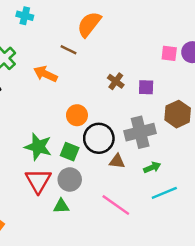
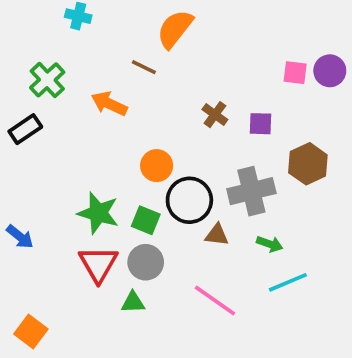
green arrow: (152, 167) -> (270, 244), turned 42

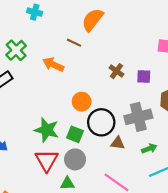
green arrow: (270, 244) -> (149, 149), turned -40

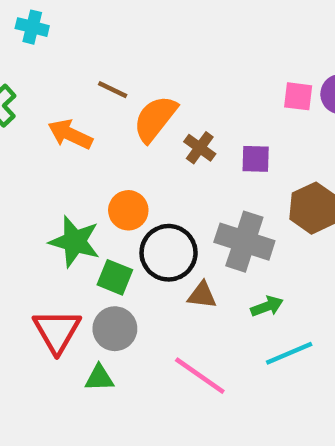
orange semicircle: (92, 20) -> (155, 119), moved
gray cross: (138, 117) -> (244, 242), turned 32
green star: (47, 130) -> (75, 242), moved

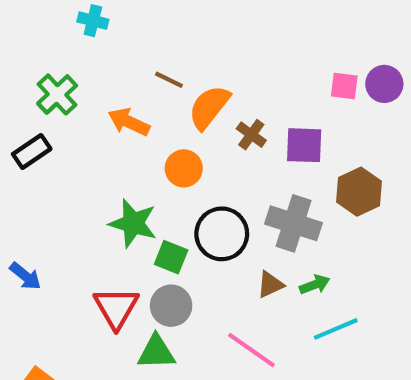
purple square: (256, 159) -> (304, 145), size x1.4
orange circle: (128, 210) -> (184, 168), moved
brown triangle: (202, 295) -> (270, 285), moved, turned -32
green triangle: (99, 378) -> (156, 352), size x1.4

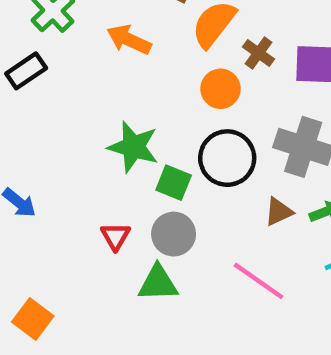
orange circle: (184, 168) -> (220, 89), moved
red triangle: (116, 308) -> (115, 236), size x0.6

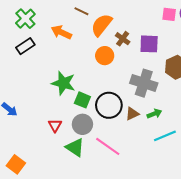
black rectangle: (26, 71) -> (25, 46), moved
black circle: (227, 158) -> (109, 105), moved
pink line: (258, 281) -> (108, 146), moved
green triangle: (158, 283) -> (75, 148), turned 36

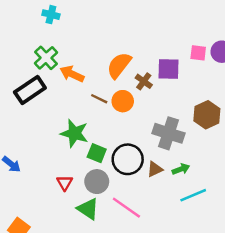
brown line: (81, 11) -> (99, 99), moved
green cross: (25, 19) -> (46, 58), moved
purple square: (149, 44) -> (168, 69), moved
black rectangle: (25, 46) -> (30, 90), size x1.4

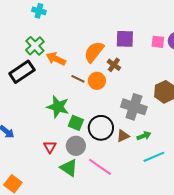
purple square: (168, 69) -> (125, 39), moved

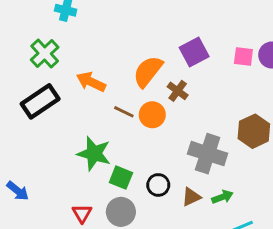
purple square: (125, 39) -> (194, 52), turned -30
green cross: (35, 46) -> (45, 53), moved
black circle: (101, 128) -> (158, 185), size x0.6

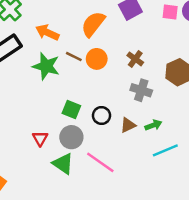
brown cross: (178, 91) -> (135, 59), moved
green star: (94, 154) -> (46, 66), moved
gray cross: (208, 154) -> (141, 90), size x0.7

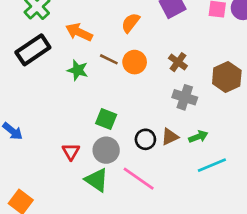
orange semicircle: (93, 24) -> (131, 23), size x0.7
green star: (46, 66) -> (78, 70), size x0.7
black circle: (101, 116) -> (145, 139), moved

